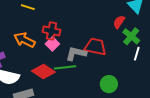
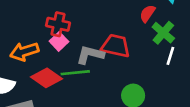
orange arrow: (25, 40) -> (24, 52), moved, turned -45

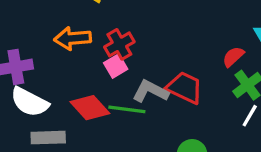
red cross: (58, 24) -> (119, 44), turned 35
orange arrow: (24, 52) -> (73, 38), moved

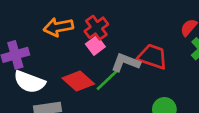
green line: (127, 109) -> (108, 79), turned -44

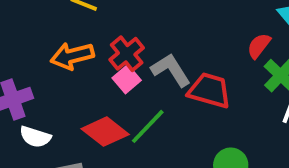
gray L-shape: (126, 63) -> (171, 70), moved, turned 40
white semicircle: (29, 82) -> (35, 137), size x0.7

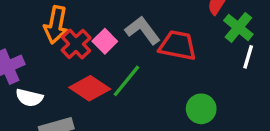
red cross: (127, 54) -> (76, 44), moved
orange arrow: (72, 56) -> (56, 25), turned -60

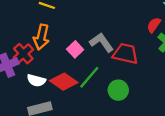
red cross: (76, 44) -> (23, 54), moved
white semicircle: (29, 98) -> (36, 80), moved
green circle: (201, 109) -> (118, 90), moved

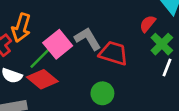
pink square: (75, 49) -> (58, 44), size x1.5
green line: (89, 77) -> (41, 57), moved

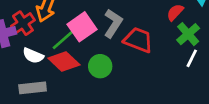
gray L-shape: (88, 39) -> (113, 23), turned 60
green circle: (102, 93) -> (100, 66), moved

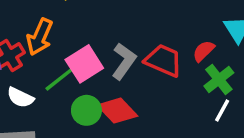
red trapezoid: (138, 40) -> (163, 60), moved
red diamond: (64, 61) -> (117, 111), moved
green circle: (100, 66) -> (86, 110), moved

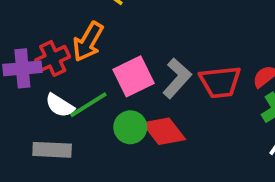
red trapezoid: (163, 60) -> (220, 82), turned 144
green line: (61, 78) -> (88, 105), moved

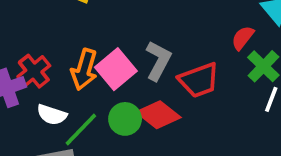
orange arrow: (88, 42) -> (84, 69), moved
red trapezoid: (220, 82) -> (199, 80), moved
green line: (88, 105) -> (81, 130), moved

